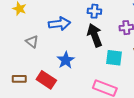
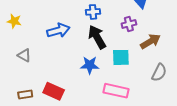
gray triangle: (32, 42) -> (24, 55), moved
blue star: (66, 60) -> (90, 65), moved, turned -30

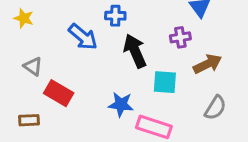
blue cross: (93, 12) -> (115, 16), moved
blue arrow: (58, 30) -> (83, 37), turned 50
blue star: (90, 65) -> (121, 104), moved
red rectangle: (54, 91) -> (59, 93), moved

